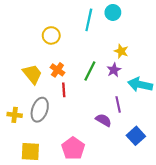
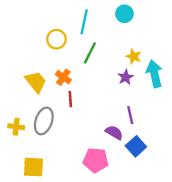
cyan line: (89, 20) -> (84, 22), moved
green line: (90, 71) -> (90, 53), moved
cyan arrow: (140, 85) -> (154, 74), moved, turned 65
blue square: (136, 136) -> (136, 146), moved
pink pentagon: (73, 148) -> (96, 160), moved, turned -30

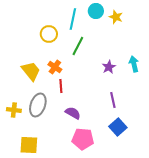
cyan circle: (124, 14) -> (96, 11), moved
yellow star: (134, 56) -> (116, 17), moved
cyan arrow: (154, 74) -> (134, 64), size x0.7
purple semicircle: (114, 132) -> (73, 113), moved

